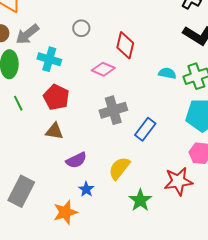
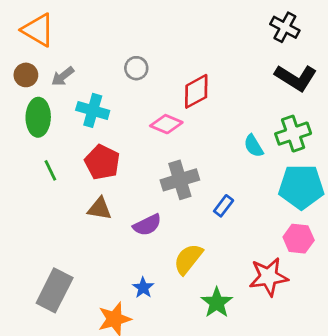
gray arrow: (27, 34) -> (63, 76), size x0.7
red diamond: (125, 45) -> (196, 91), turned 48
cyan semicircle: (167, 73) -> (254, 146), moved, turned -132
blue rectangle: (145, 129) -> (224, 206), size x0.7
purple semicircle: (76, 160) -> (147, 225), moved

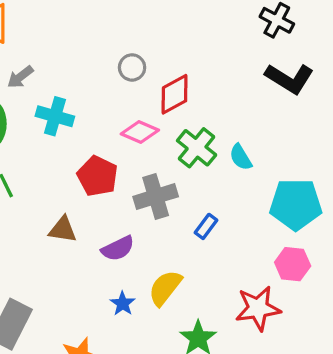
gray circle: (136, 68) -> (132, 67), moved
green cross: (293, 134) -> (197, 148), moved, turned -32
red pentagon: (102, 162) -> (97, 176), moved
blue star: (143, 288) -> (123, 304), moved

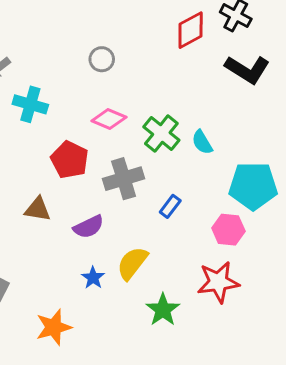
red diamond: (175, 94) -> (191, 30), moved
pink hexagon: (293, 264) -> (228, 230), moved

